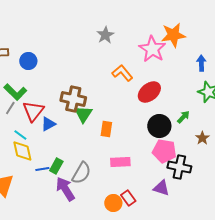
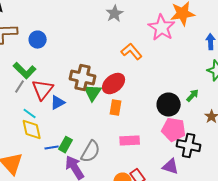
red ellipse: (149, 92) -> (114, 84), moved

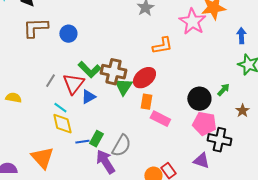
orange L-shape: (132, 52) -> (162, 46), turned 120
green L-shape: (25, 71) -> (89, 70), moved
pink rectangle: (130, 141) -> (160, 119), moved, turned 30

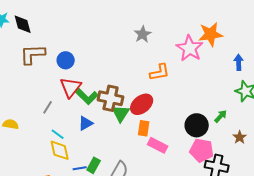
red triangle: (73, 84) -> (71, 87), moved

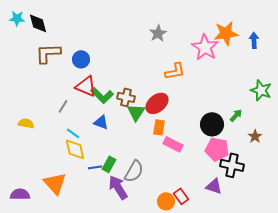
blue arrow: (239, 62) -> (254, 40), moved
red triangle: (71, 87) -> (86, 86), turned -45
brown cross: (111, 98) -> (126, 97), size x0.7
blue triangle: (86, 123) -> (101, 122), turned 49

